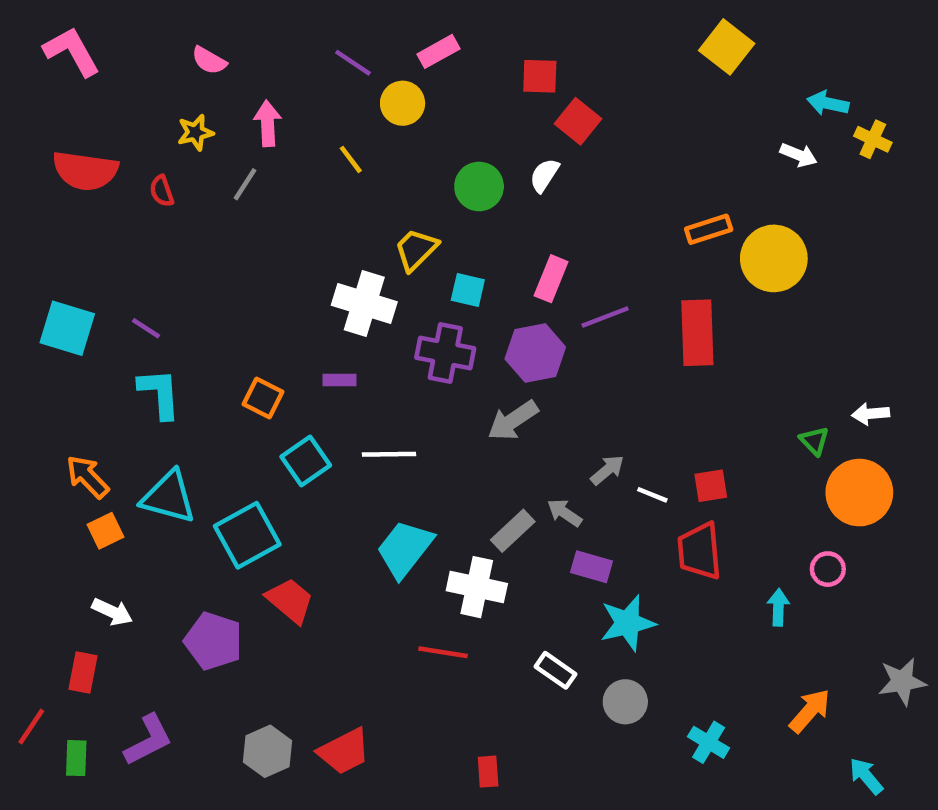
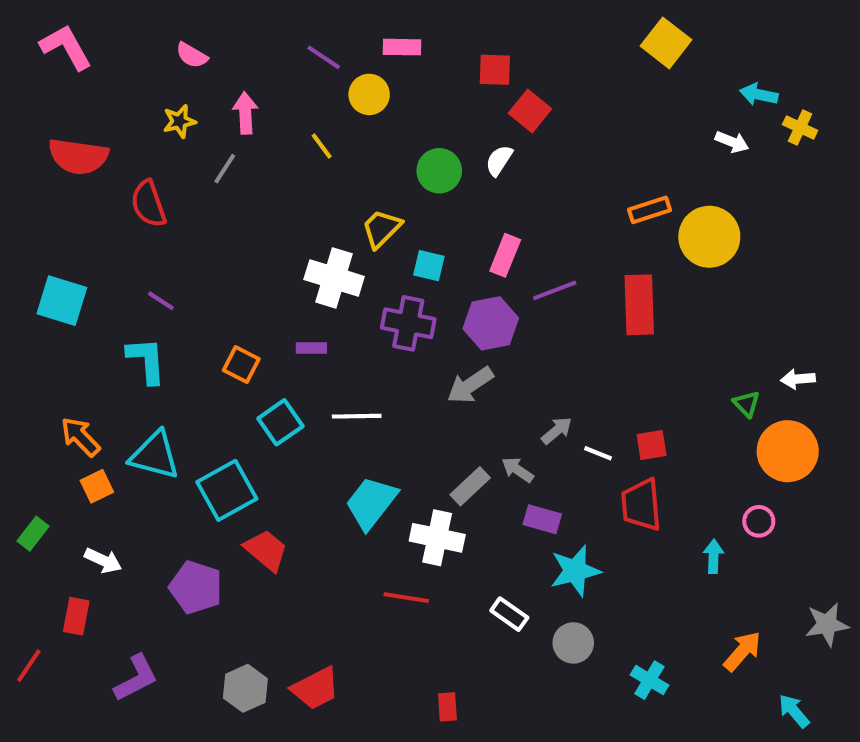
pink rectangle: (439, 51) -> (402, 47), turned 30
red semicircle: (162, 191) -> (148, 204), moved, size x1.6
purple line: (146, 328) -> (161, 301), moved
green rectangle: (76, 758) -> (33, 534), moved, turned 36

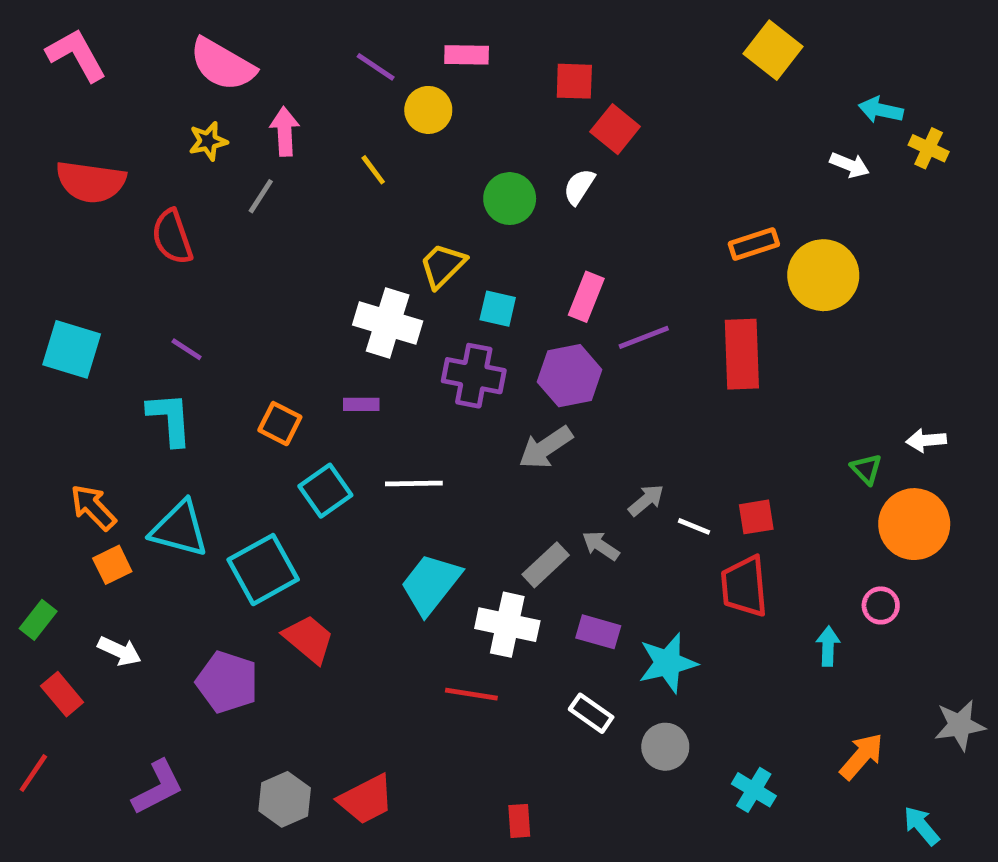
pink semicircle: (192, 55) -> (222, 64), size x1.8
purple rectangle: (542, 519) -> (598, 632), moved
red rectangle: (76, 616) -> (62, 694), moved, turned -51

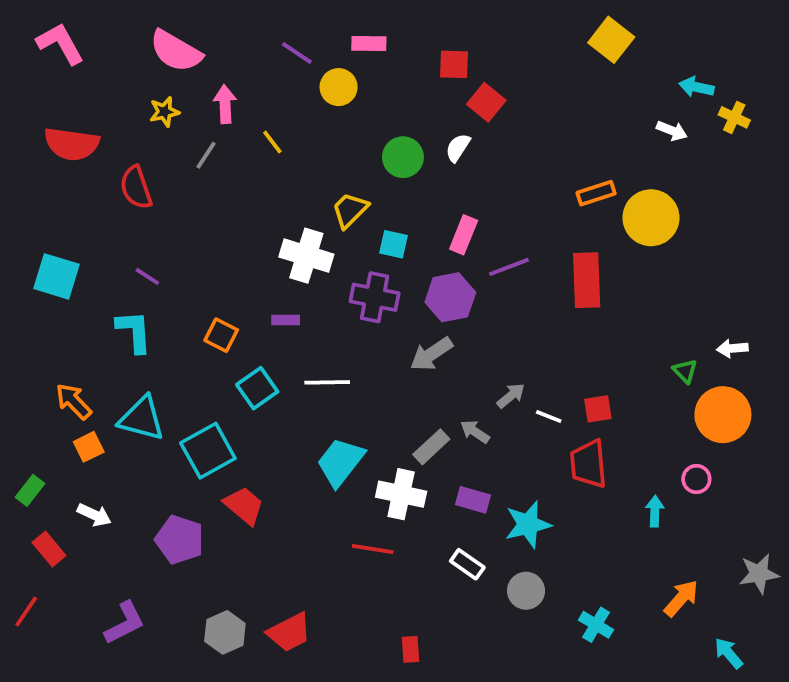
yellow line: (373, 170) -> (272, 142), moved

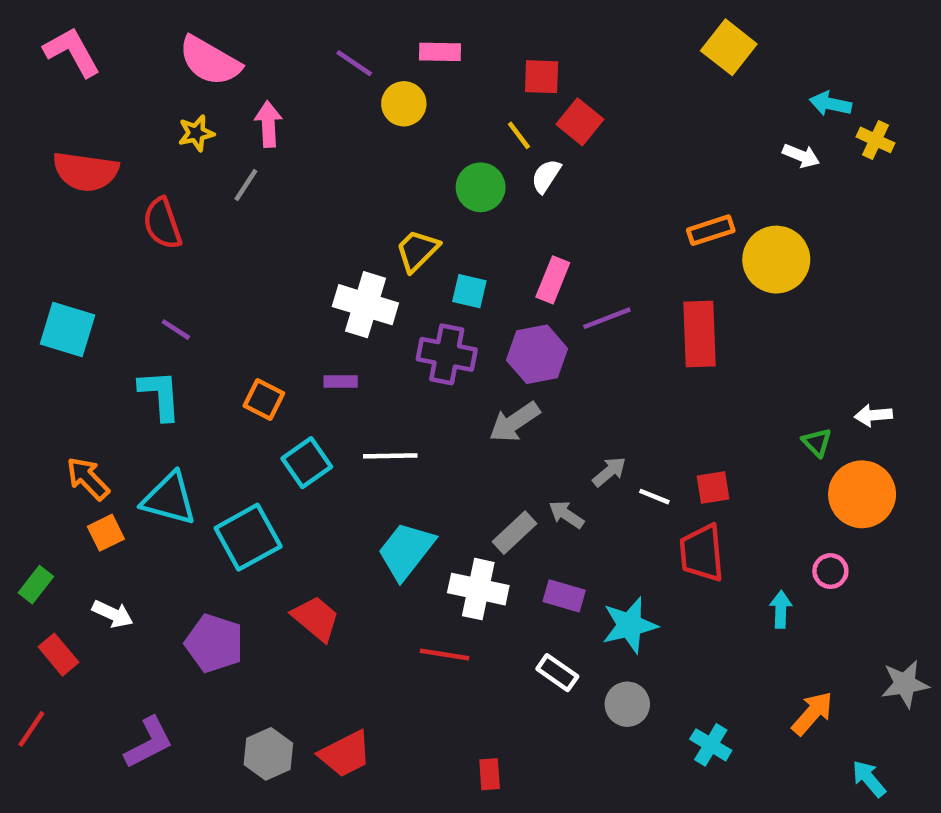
yellow line: (272, 142) -> (519, 135), moved
red trapezoid: (244, 506) -> (316, 618), moved

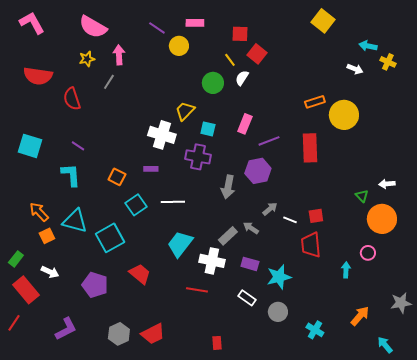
purple hexagon: (537, 354) -> (258, 171), moved
gray arrow: (514, 422) -> (228, 187), turned -45
red rectangle: (58, 655) -> (26, 290), size x1.5

